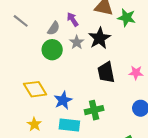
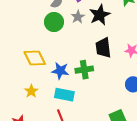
blue star: (63, 100) -> (60, 71), turned 30
green cross: (94, 110) -> (84, 70), moved

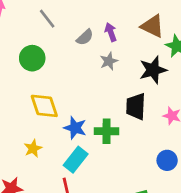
black star: (100, 15) -> (153, 70), moved
green circle: (54, 22) -> (32, 58), moved
cyan rectangle: (64, 95) -> (76, 160), turned -72

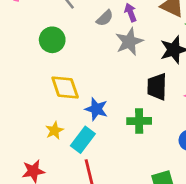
gray star: (109, 61) -> (129, 42), size x1.5
green cross: (107, 131) -> (139, 121), moved
cyan rectangle: (76, 160) -> (83, 140), moved

